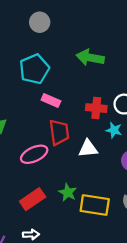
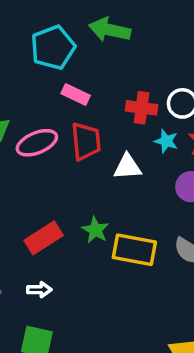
green arrow: (90, 58) -> (110, 30), moved
pink ellipse: (34, 154) -> (37, 143), moved

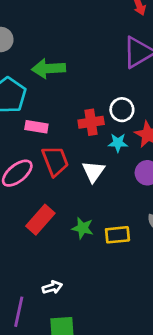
white triangle: (128, 167) -> (93, 171), turned -35
red rectangle: (44, 238) -> (40, 220), moved
yellow rectangle: (134, 250) -> (117, 235), size x0.7

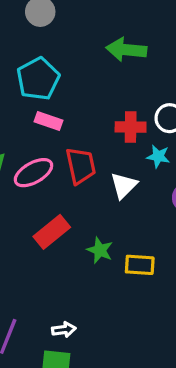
green arrow: (49, 69) -> (126, 50), moved
pink rectangle: (36, 127) -> (49, 121), moved
white arrow: (52, 287) -> (64, 330), moved

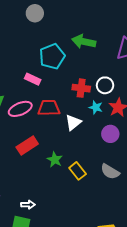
cyan pentagon: (38, 79) -> (52, 56), moved
red trapezoid: (81, 166) -> (49, 108), turned -85
yellow rectangle: (140, 265) -> (78, 171), turned 42

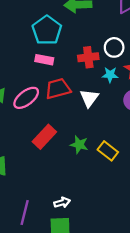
pink rectangle: (33, 79) -> (44, 60), moved

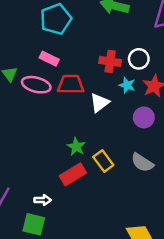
cyan pentagon: (47, 30) -> (56, 19), moved
pink rectangle: (44, 60) -> (49, 59), moved
pink ellipse: (26, 98) -> (36, 85), turned 36
red rectangle: (44, 137) -> (73, 174), moved

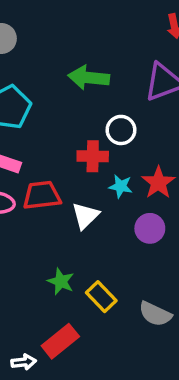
white circle: (139, 59) -> (121, 130), moved
gray semicircle: (142, 163) -> (155, 314), moved
red rectangle: (73, 174) -> (60, 341), moved

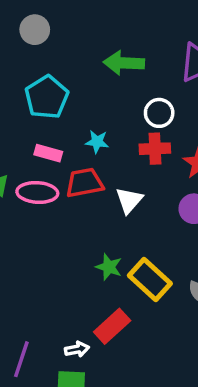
red cross: (93, 156) -> (155, 149), moved
cyan star: (121, 186) -> (97, 142), moved
yellow rectangle: (101, 297) -> (150, 279), size x1.4

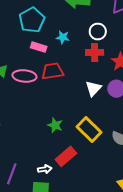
cyan star: (97, 142) -> (63, 37), moved
pink rectangle: (48, 153) -> (39, 47), moved
white triangle: (129, 200) -> (93, 88), moved
green star: (109, 267) -> (55, 125), moved

